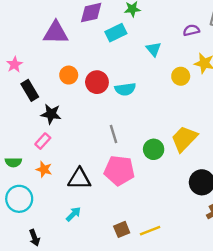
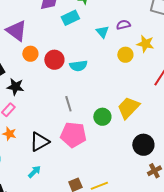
purple semicircle: (191, 30) -> (123, 25), moved
purple triangle: (56, 33) -> (16, 31), moved, turned 35
black triangle: (79, 179) -> (39, 142), turned -30

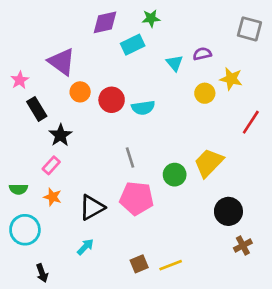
black star: (15, 87) -> (60, 135), turned 30

